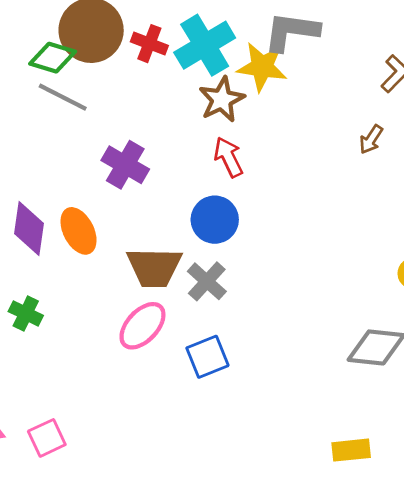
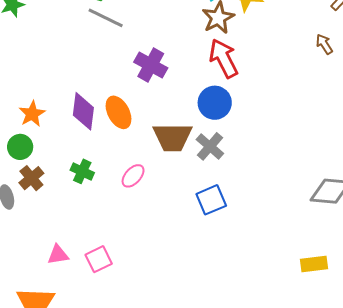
brown arrow: (371, 139) -> (324, 44), turned 115
red arrow: (228, 157) -> (224, 58), size x1.4
pink ellipse: (142, 326) -> (133, 176), moved, size x0.7

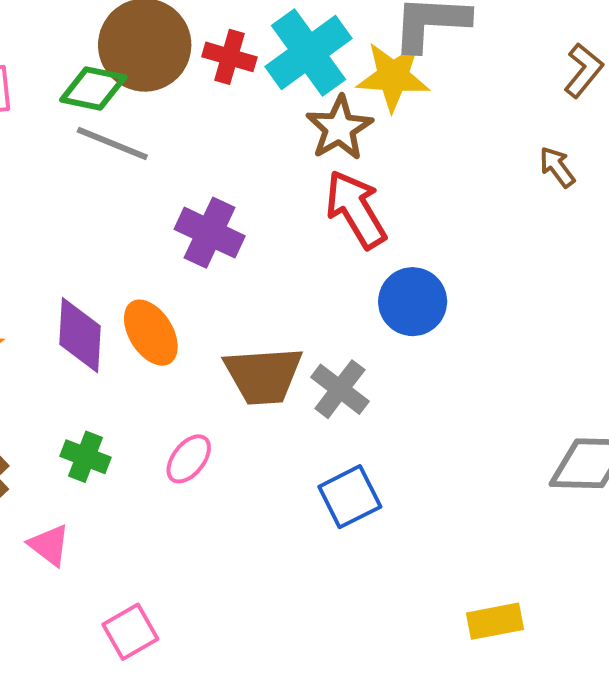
blue circle: (215, 103) -> (413, 302), moved
pink triangle: (58, 255) -> (49, 545), moved, turned 50
yellow rectangle: (314, 264) -> (495, 621), moved

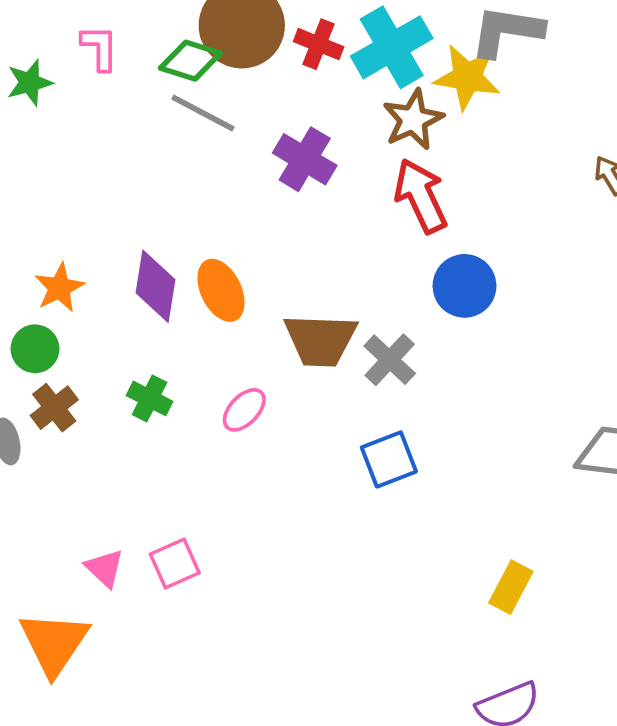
purple cross: (210, 233) -> (305, 159), moved
pink triangle: (49, 545) -> (105, 568), moved
yellow rectangle: (495, 621) -> (511, 587), turned -57

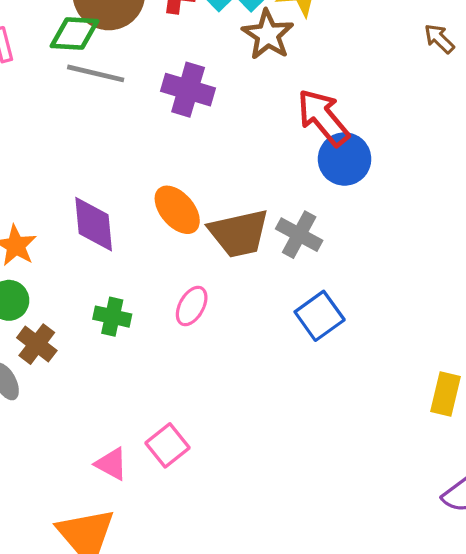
red arrow: (421, 196) -> (323, 118), moved
orange ellipse: (221, 290) -> (177, 210), moved

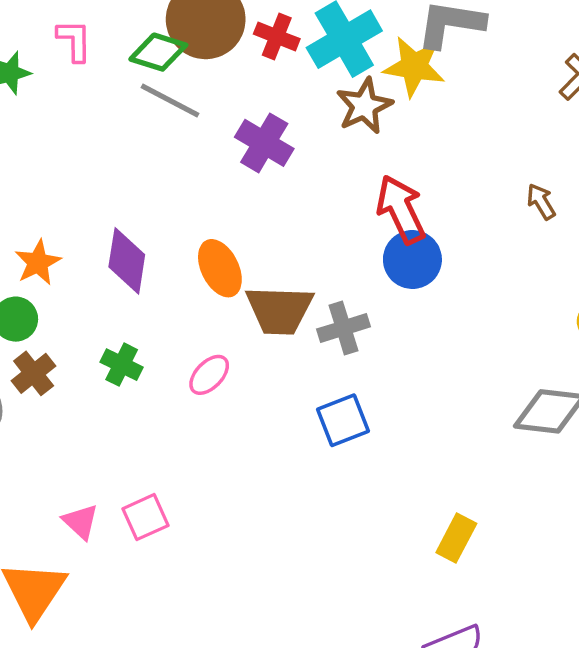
brown arrow: (439, 39) -> (541, 202), moved
gray cross: (299, 235) -> (343, 328), turned 30

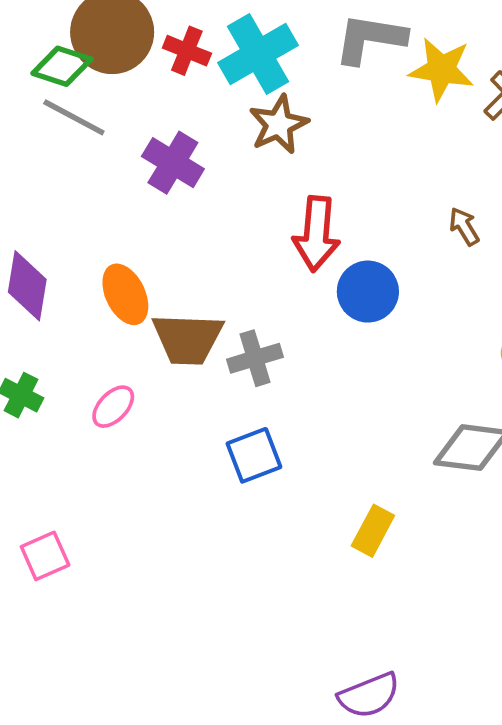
yellow star: (414, 67) -> (441, 70), moved
red arrow: (401, 209) -> (316, 234), turned -150
blue circle: (412, 260) -> (368, 292), moved
yellow rectangle: (456, 538) -> (373, 531), moved

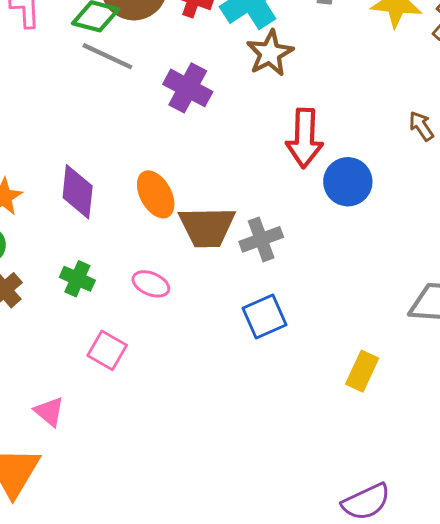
pink ellipse: (113, 407) -> (151, 284), turned 72
pink square: (45, 556) -> (107, 350), moved, turned -33

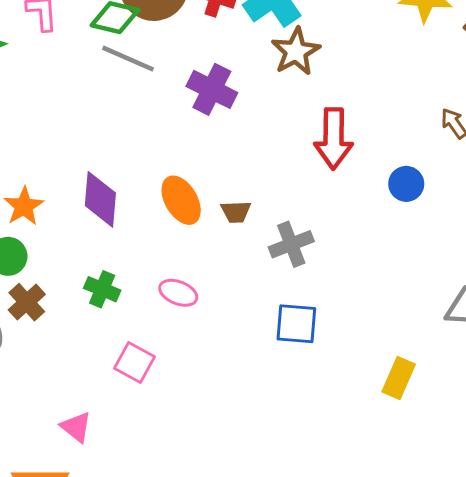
blue circle: (348, 182) -> (406, 184), moved, size x0.7
brown trapezoid: (207, 227) -> (236, 212), moved, size x0.5
blue square: (265, 316) -> (296, 324), turned 30

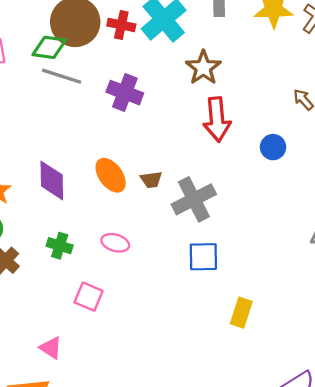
brown star: (296, 52) -> (203, 68), moved
gray cross: (291, 244) -> (194, 199), size x1.4
yellow rectangle: (399, 378) -> (241, 313), moved

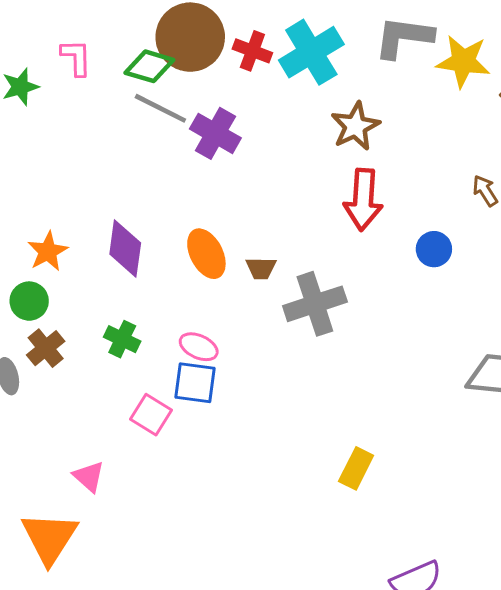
purple cross: (125, 93) -> (215, 133), moved
blue square: (203, 257) -> (195, 383), moved

